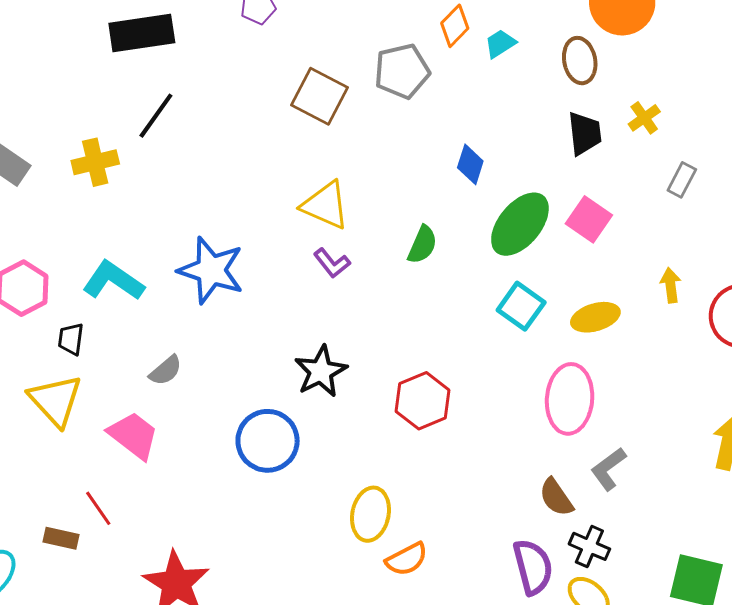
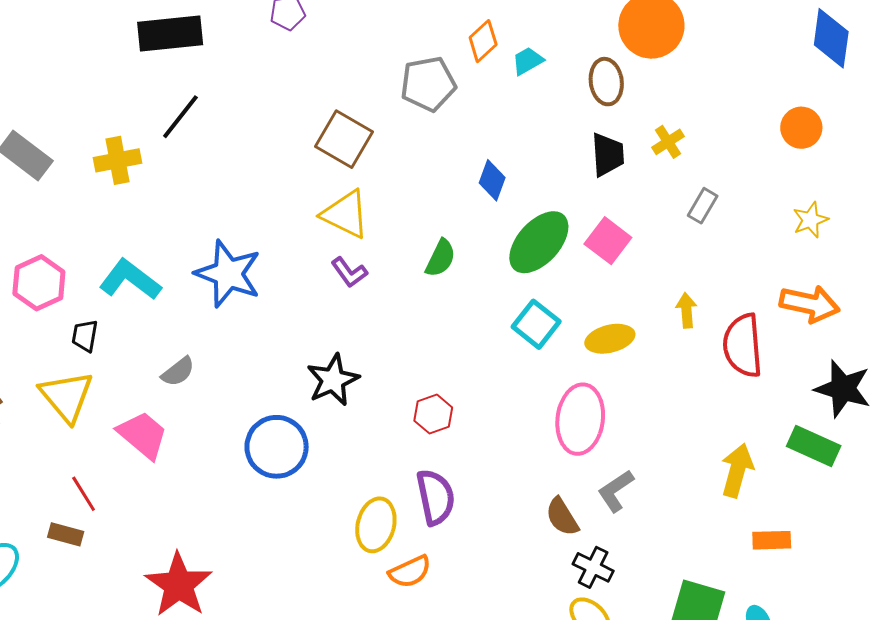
brown square: (320, 96) -> (344, 139), moved
red hexagon: (423, 401) -> (433, 414), size x0.7
red line: (98, 508) -> (84, 494), moved
purple semicircle: (533, 567) -> (436, 497), moved

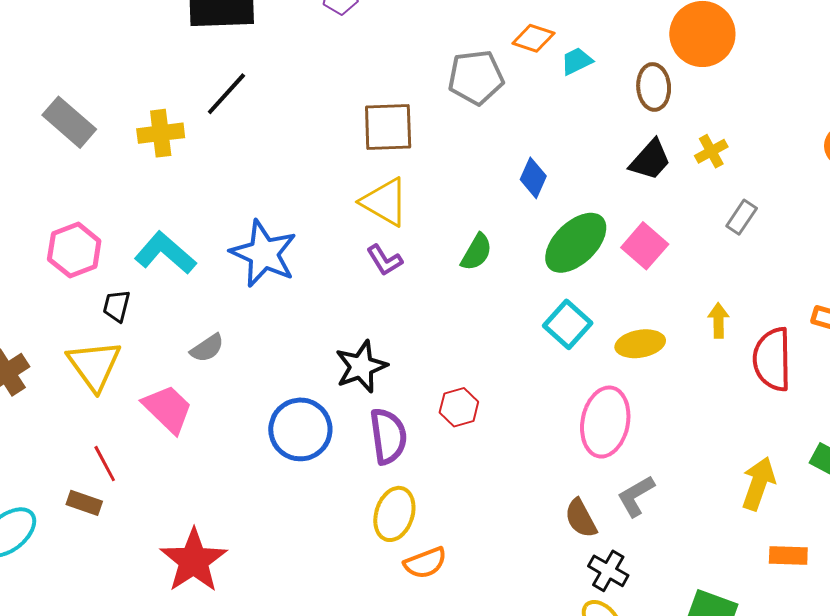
orange diamond: (483, 41) -> (533, 38), turned 57
brown square: (344, 139) -> (388, 127), turned -36
black trapezoid: (608, 155) -> (650, 160), turned 42
purple semicircle: (436, 497) -> (388, 436), moved

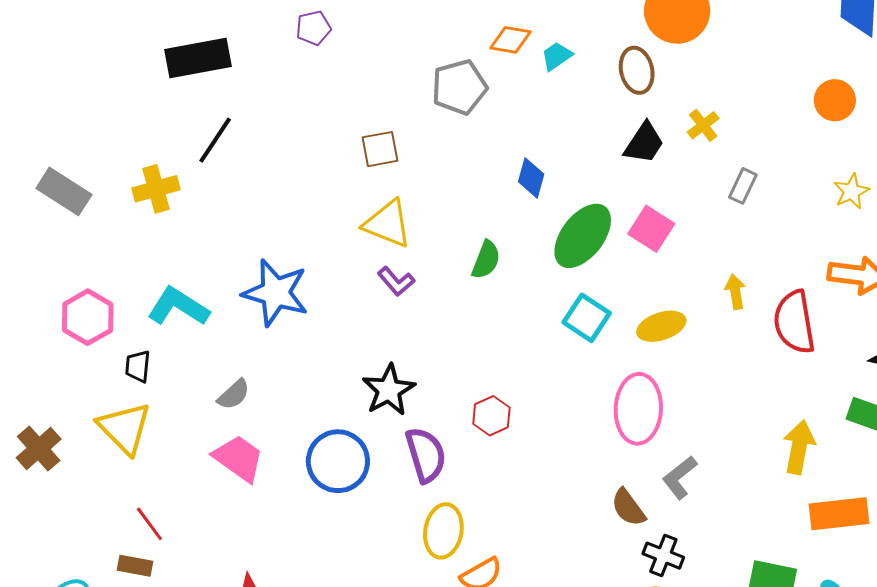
brown square: (388, 127) -> (380, 149), size x0.7
pink trapezoid: (168, 409) -> (239, 458), moved
orange rectangle: (788, 555) -> (839, 514), size x1.5

